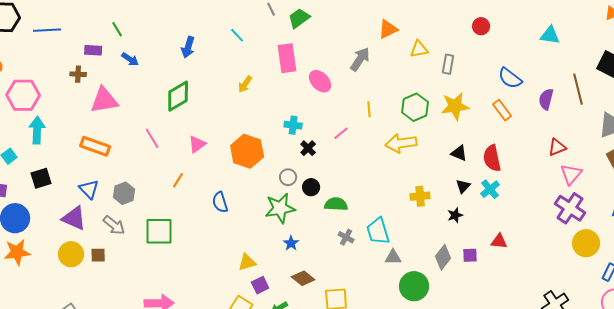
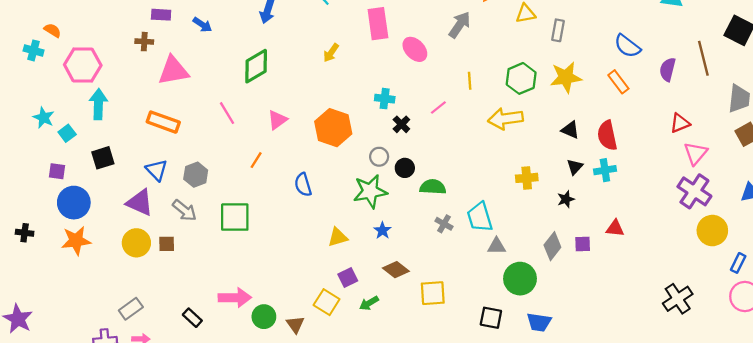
cyan cross: (490, 189) -> (605, 170), turned 30
yellow triangle: (247, 262) -> (338, 237), moved

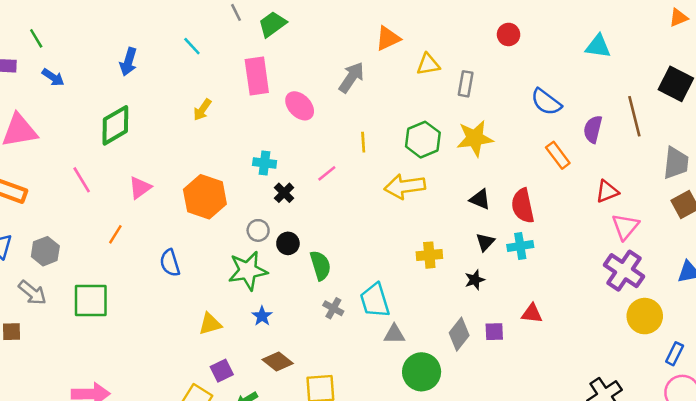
orange rectangle: (618, 82) -> (558, 155), moved
green semicircle: (433, 187) -> (320, 265), turned 70

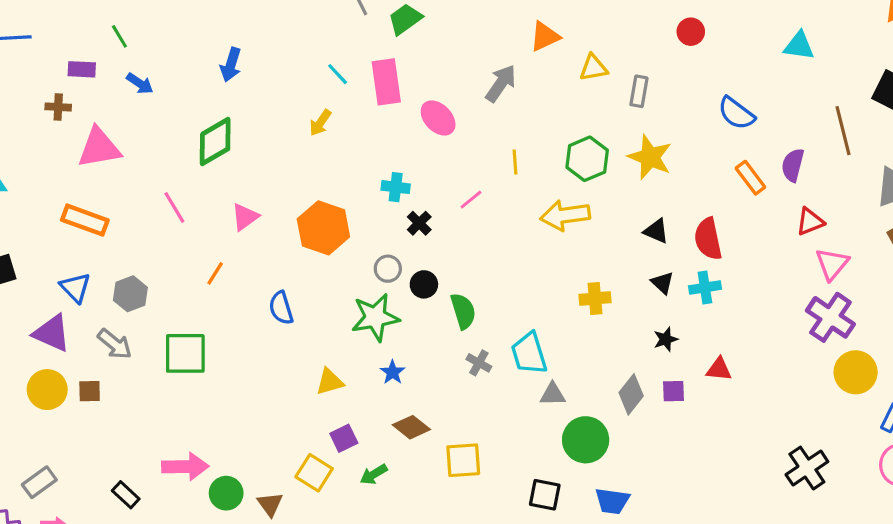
cyan line: (192, 46) -> (338, 74), moved
purple semicircle: (593, 129) -> (793, 165), moved
yellow star: (475, 138) -> (650, 157), turned 30
black triangle: (485, 242) -> (663, 283), turned -30
black star: (475, 280) -> (666, 339), moved

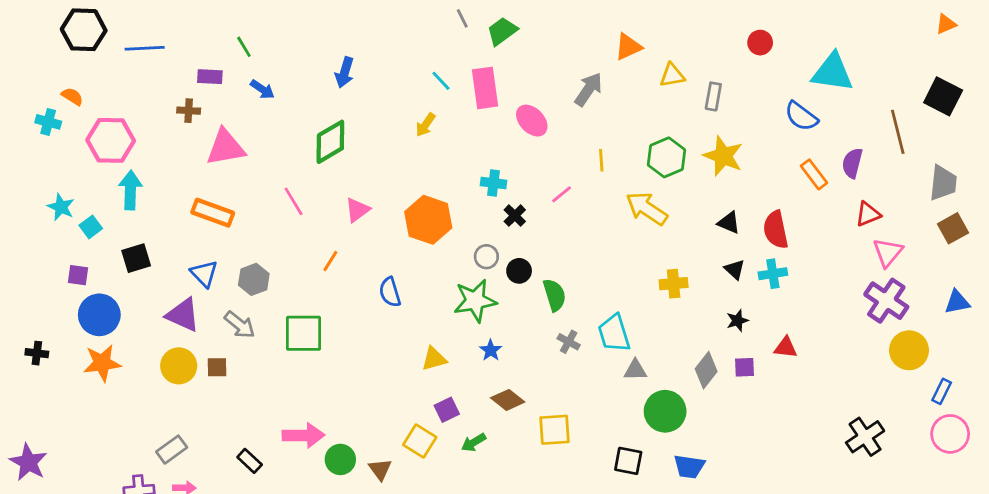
cyan triangle: (799, 46) -> (832, 72), moved, size x1.5
yellow arrow: (565, 215) -> (647, 208), turned 42

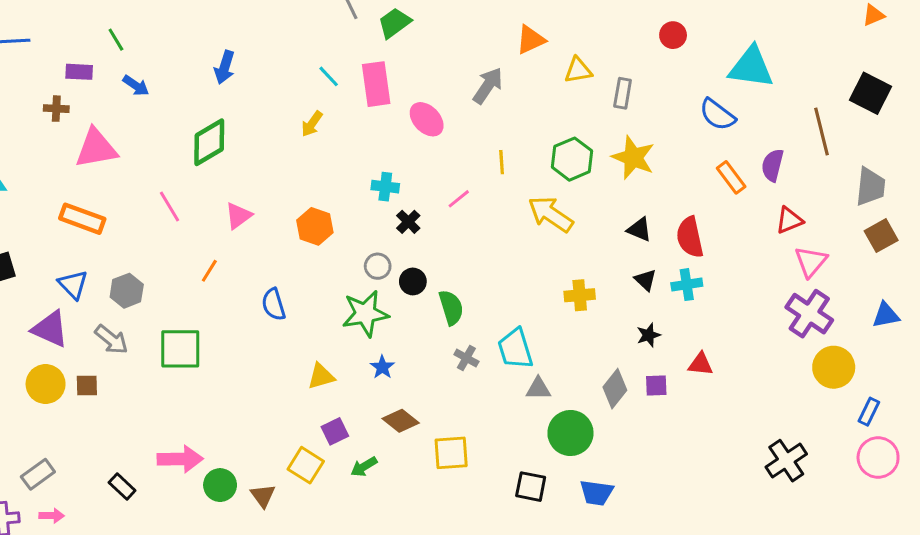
orange hexagon: (428, 220) -> (315, 226), size x0.7

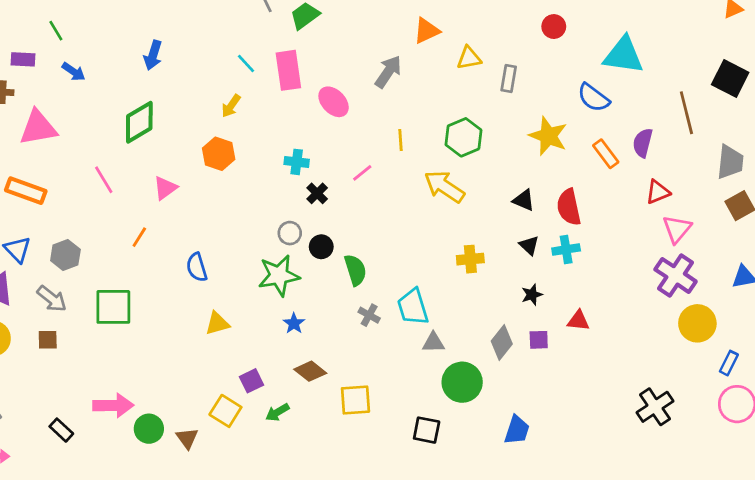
yellow star: (633, 158) -> (548, 136), moved
orange hexagon: (315, 226) -> (219, 154), moved
yellow triangle: (321, 376) -> (217, 323), moved
brown square: (87, 386) -> (48, 340), moved
blue trapezoid: (596, 493) -> (517, 430), moved, turned -80

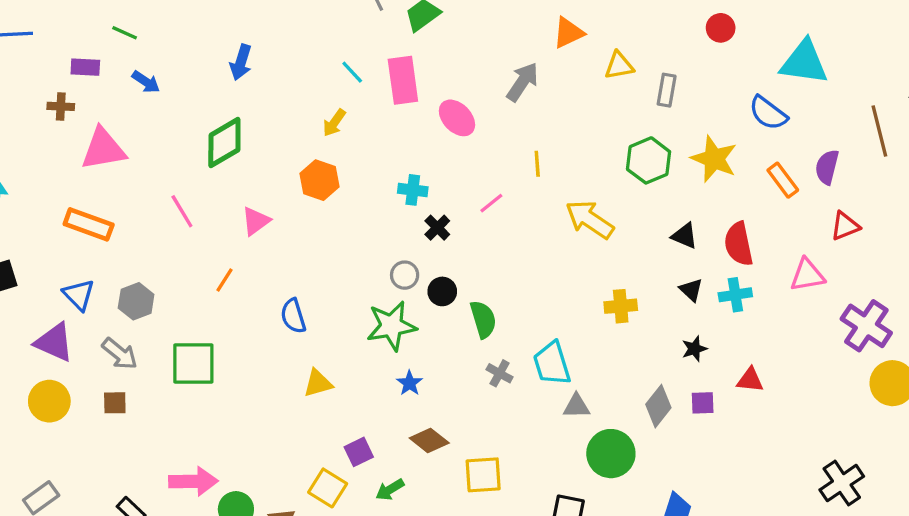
green line: (56, 31) -> (125, 33), turned -35
green hexagon: (463, 137) -> (649, 160), moved
pink triangle: (677, 229) -> (807, 275), moved, turned 40

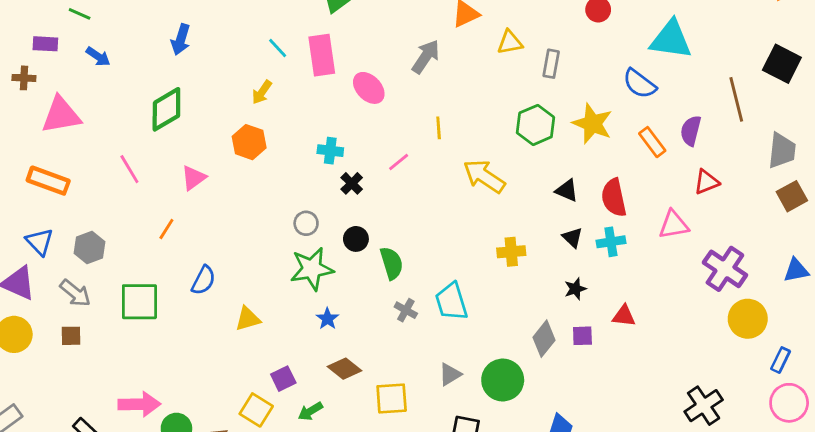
gray circle: (405, 275) -> (306, 223), moved
blue semicircle: (293, 316) -> (203, 280), moved, turned -136
gray triangle: (577, 406) -> (450, 374), moved, turned -30

